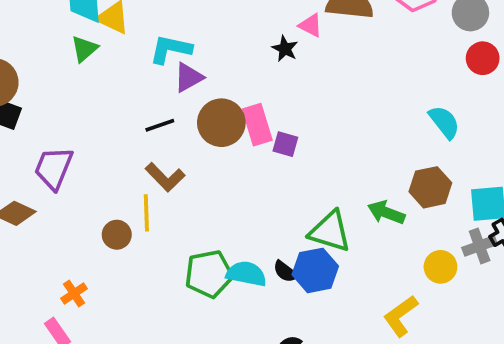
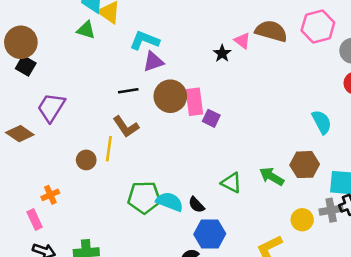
green triangle: (84, 49) -> (86, 30), turned 48
green triangle: (330, 231) -> (231, 183), size x0.7
blue hexagon: (315, 270) -> (210, 234), moved

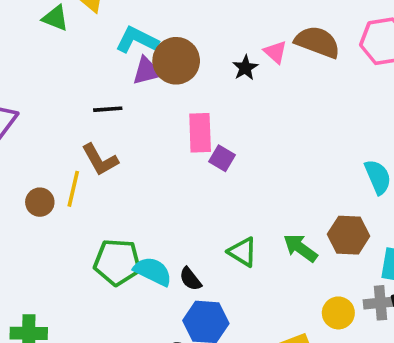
brown circle: (170, 96) -> (176, 61), moved

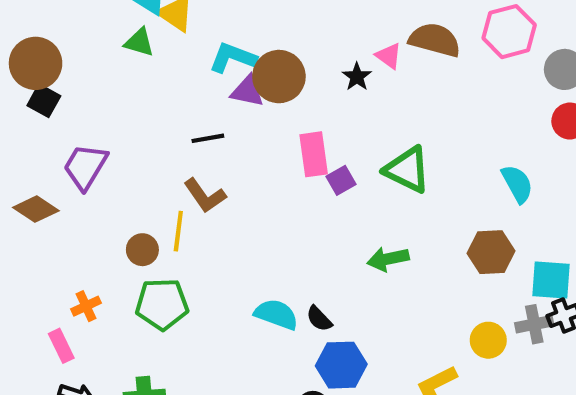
purple triangle: (147, 71) -> (247, 91), turned 32
purple square: (222, 158) -> (341, 180), turned 35
green arrow: (300, 248) -> (388, 259), moved, turned -42
green triangle: (243, 252) -> (407, 170), moved, size x1.4
green pentagon: (117, 262) -> (162, 304), moved

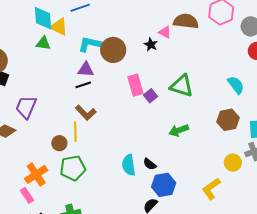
purple triangle: (247, 91) -> (86, 70), moved
orange cross: (86, 306) -> (36, 174), size x1.6
cyan semicircle: (276, 314) -> (129, 165), turned -110

